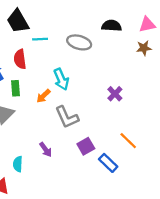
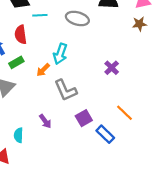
cyan arrow: (61, 79) -> (60, 54), turned 42
green rectangle: (16, 88) -> (16, 62), turned 64

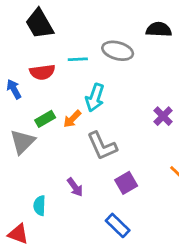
cyan line: (40, 15) -> (78, 59), moved
red semicircle: (21, 35) -> (42, 72), turned -90
green rectangle: (16, 62) -> (45, 119), moved
blue rectangle: (105, 134) -> (118, 225), moved

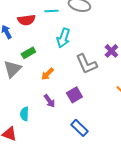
orange arrow: (72, 119) -> (47, 74), moved
gray L-shape: (102, 146) -> (86, 64), moved
purple square: (126, 183) -> (74, 95), moved

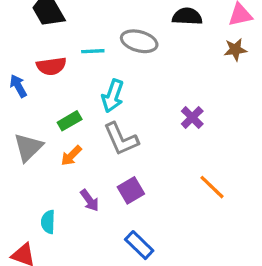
green rectangle: (28, 53) -> (70, 121), moved
gray L-shape: (86, 64) -> (121, 139), moved
orange arrow: (47, 74) -> (71, 156), moved

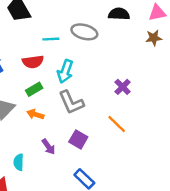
red semicircle: (51, 66) -> (33, 62), moved
orange arrow: (71, 156) -> (35, 114), turned 63
orange line: (212, 187) -> (117, 124), moved
purple square: (131, 190) -> (78, 139), turned -30

